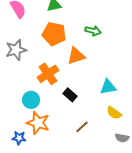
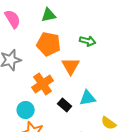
orange triangle: (76, 56) -> (71, 66), turned -42
cyan triangle: (108, 87) -> (88, 98), moved

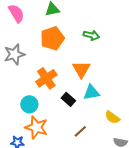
orange pentagon: (49, 44) -> (52, 38), turned -30
orange triangle: (71, 66) -> (81, 69), moved

